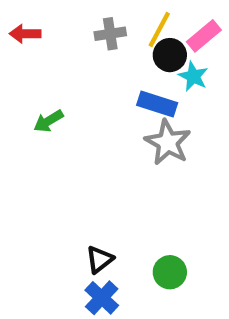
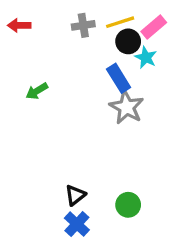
yellow line: (159, 29) -> (120, 22), turned 44
blue rectangle: (157, 104) -> (119, 78), turned 40

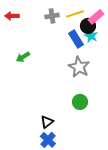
black circle: (128, 41) -> (88, 26), moved
blue rectangle: (119, 78) -> (76, 39), moved
green circle: (128, 205) -> (80, 102), moved

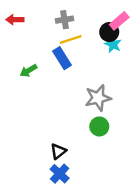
yellow line: (75, 14) -> (71, 39), moved
blue rectangle: (76, 39) -> (62, 58), moved
gray star: (79, 67) -> (98, 98), moved, turned 30

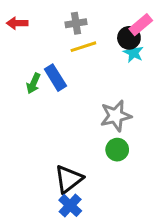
blue rectangle: (62, 58) -> (55, 78), moved
green arrow: (28, 71) -> (33, 83), turned -35
black triangle: (58, 151) -> (69, 179), size x1.5

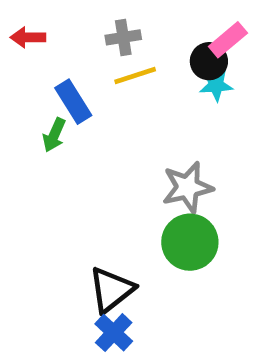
cyan star: (133, 53) -> (216, 85), turned -30
blue rectangle: (55, 78) -> (73, 102), moved
green circle: (117, 150) -> (190, 242), size x1.5

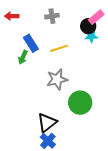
yellow line: (135, 75) -> (59, 48), moved
gray star: (187, 187) -> (57, 79), moved

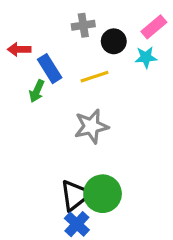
red arrow: (12, 16) -> (19, 49), moved
black circle: (88, 26) -> (114, 41), moved
green circle: (80, 103) -> (103, 194), moved

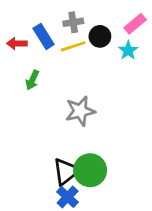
cyan star: (146, 57) -> (128, 50), turned -30
blue rectangle: (50, 69) -> (44, 36), moved
yellow line: (95, 77) -> (73, 46), moved

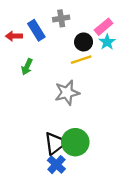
pink rectangle: (135, 24) -> (104, 27), moved
black circle: (100, 36) -> (84, 42), moved
yellow line: (73, 46) -> (81, 60), moved

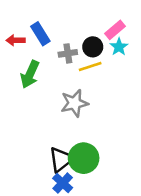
gray cross: (61, 18) -> (68, 53), moved
green arrow: (27, 67) -> (30, 74), size x1.5

